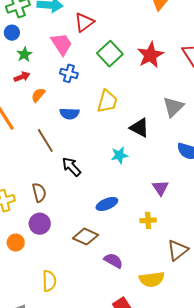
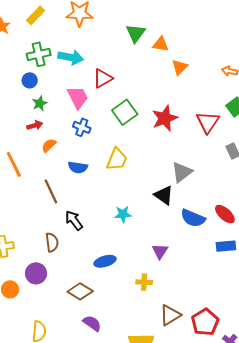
black triangle: (139, 128) -> (164, 195), moved
brown semicircle: (39, 193) -> (52, 242), moved
purple semicircle: (113, 261) -> (92, 323), moved

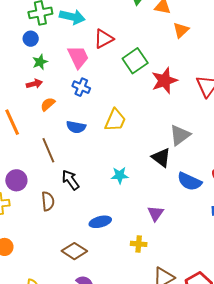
green square: (125, 112) -> (135, 61), moved
purple circle: (36, 273) -> (16, 180), moved

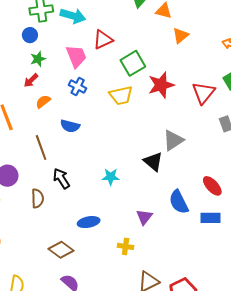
red arrow: (34, 84) -> (31, 80), turned 147
yellow trapezoid: (115, 120) -> (121, 95), moved, turned 50
blue semicircle: (189, 181) -> (179, 202), moved, turned 35

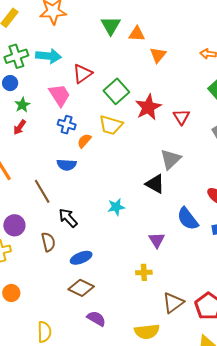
red triangle: (204, 93) -> (181, 117), moved, size x0.7
yellow trapezoid: (121, 95) -> (111, 125), turned 40
orange semicircle: (43, 102) -> (84, 141), moved
blue ellipse: (89, 222) -> (81, 258), moved

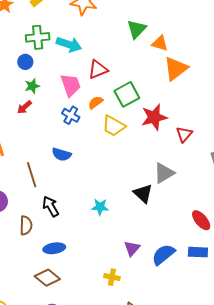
orange triangle: (158, 55) -> (176, 69), size x1.5
orange semicircle: (84, 141) -> (96, 102), moved
blue semicircle: (188, 219) -> (163, 255), moved, turned 75

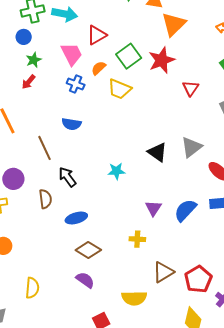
red star: (154, 117) -> (162, 60), moved
gray triangle: (164, 173) -> (191, 147), moved
brown diamond: (47, 278) -> (88, 250), moved

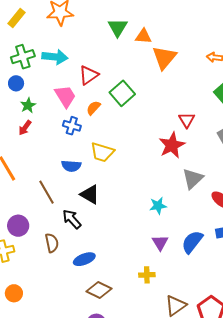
red star: (162, 60) -> (172, 145), moved
yellow trapezoid: (120, 89) -> (102, 152), moved
black triangle: (157, 152) -> (90, 194), moved
cyan star: (116, 171) -> (158, 206), moved

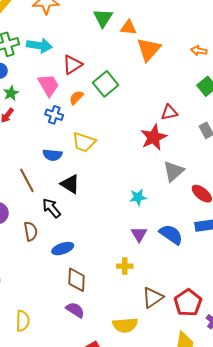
red triangle: (187, 120) -> (169, 112), turned 48
blue semicircle: (192, 242) -> (171, 234), turned 85
brown diamond: (99, 290) -> (76, 280), turned 65

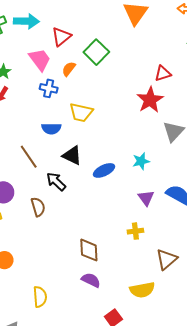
blue ellipse: (63, 249) -> (104, 170), moved

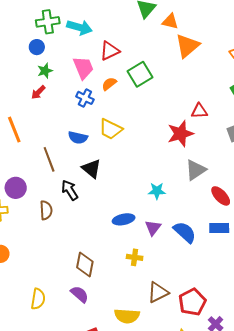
blue ellipse: (104, 170) -> (124, 219), moved
yellow semicircle: (40, 297) -> (38, 299), moved

